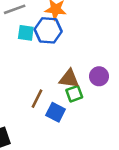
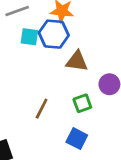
brown triangle: (69, 79) -> (77, 61), moved
blue square: (56, 112) -> (77, 139), moved

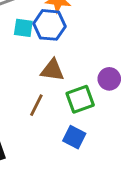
brown triangle: (77, 61) -> (52, 70), moved
green square: (82, 103) -> (80, 99), size x1.4

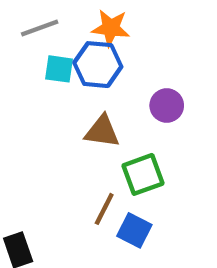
purple circle: (109, 79) -> (167, 106), moved
brown line: (36, 105) -> (104, 209), moved

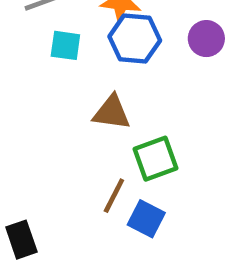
blue hexagon: (98, 65) -> (135, 39), moved
purple circle: (167, 106) -> (206, 39), moved

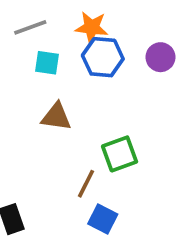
brown triangle: (112, 112) -> (56, 117), moved
blue square: (146, 219) -> (103, 219), moved

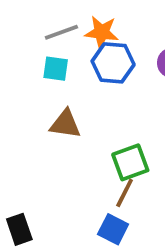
gray line: (30, 27) -> (61, 32), moved
brown line: (86, 184) -> (125, 193), moved

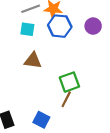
blue square: (113, 229) -> (41, 120), moved

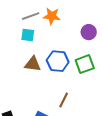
blue hexagon: (60, 26) -> (58, 61), moved
green square: (69, 82) -> (85, 64), moved

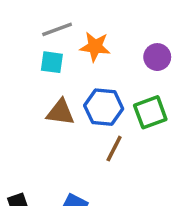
orange star: (52, 16) -> (95, 47), moved
brown line: (64, 100) -> (114, 149), moved

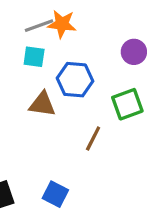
orange star: (95, 47) -> (62, 24), moved
blue hexagon: (104, 107) -> (75, 80), moved

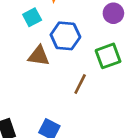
cyan square: (34, 57) -> (32, 17), turned -36

